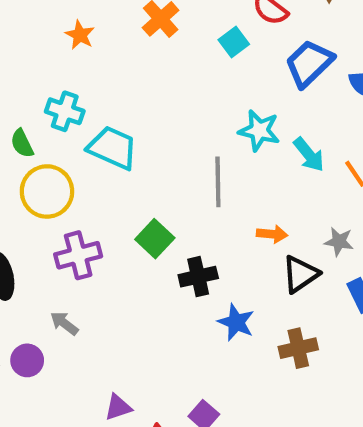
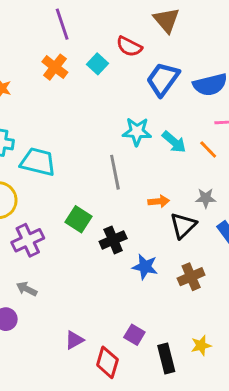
cyan square: (234, 42) -> (97, 64), moved

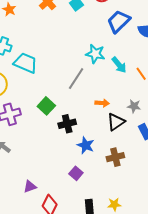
gray line: (115, 172) -> (76, 79), turned 35
purple square: (134, 335) -> (76, 173), moved

